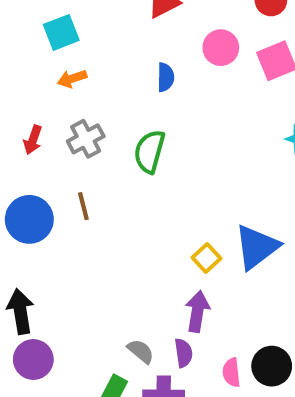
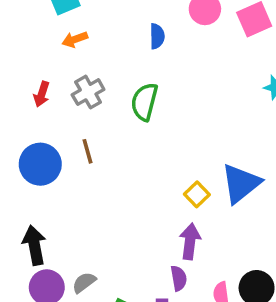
gray semicircle: (141, 351) -> (84, 282), moved, turned -75

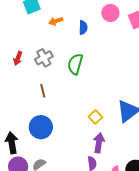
orange arrow: (75, 39) -> (56, 21), moved
blue circle: (40, 164) -> (41, 127), moved
yellow square: (197, 194) -> (95, 117), moved

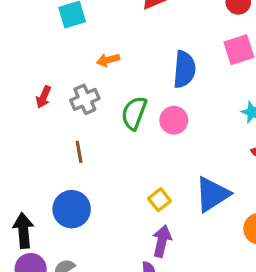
pink circle: (110, 13) -> (174, 120), moved
orange arrow: (56, 21) -> (108, 60), moved
blue semicircle: (83, 28) -> (184, 69), moved, size x1.6

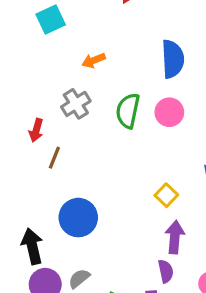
red arrow: (43, 97) -> (36, 130), moved
brown line: (79, 152) -> (54, 158), moved, turned 40

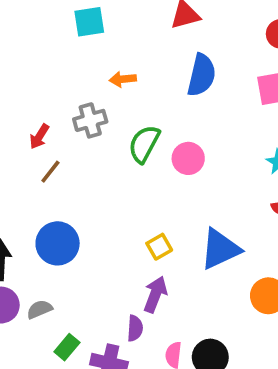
blue semicircle: (173, 59) -> (202, 75), moved

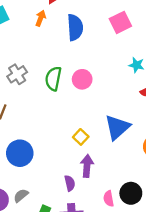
orange arrow: (123, 79) -> (41, 18), moved, turned 133
purple semicircle: (135, 328) -> (70, 183), moved

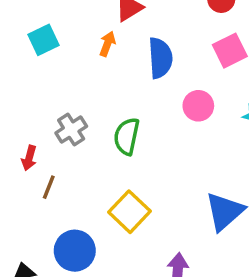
pink circle: (82, 79) -> (198, 106), moved
yellow square: (81, 137) -> (130, 212), moved, size x1.6

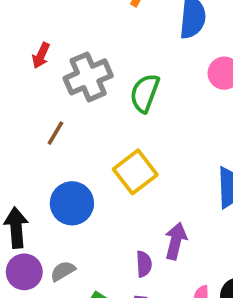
gray cross: (71, 130) -> (88, 77), size x1.4
red arrow: (29, 158) -> (41, 55), moved

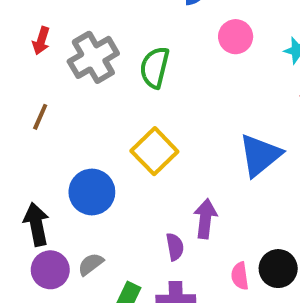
brown line: (55, 133) -> (40, 117), moved

